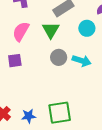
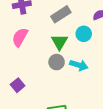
green triangle: (51, 30) -> (59, 42), moved
purple square: (15, 61) -> (18, 85), moved, turned -32

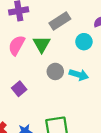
green triangle: (59, 42) -> (42, 44), moved
purple square: (18, 85) -> (19, 89), moved

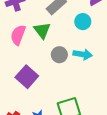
purple square: (19, 89) -> (27, 77), size x1.5

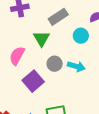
pink semicircle: (18, 35) -> (17, 56), moved
purple square: (27, 77) -> (33, 81), moved

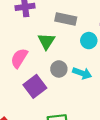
gray rectangle: (58, 17) -> (66, 19), turned 42

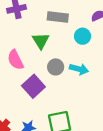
pink semicircle: (19, 58) -> (15, 60), turned -54

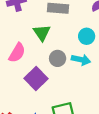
cyan circle: (83, 36) -> (87, 36), moved
pink semicircle: (15, 60) -> (17, 53), turned -120

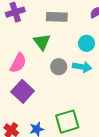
purple square: (36, 79) -> (23, 91), moved

